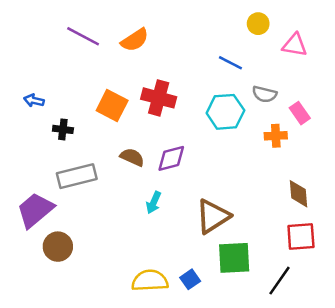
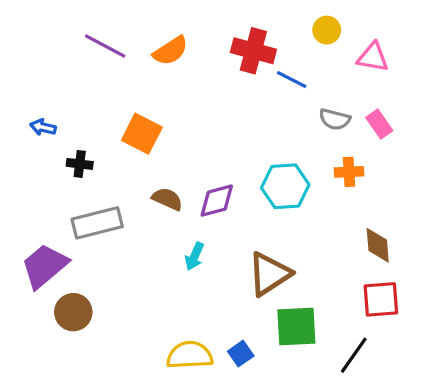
red cross: (159, 98) -> (253, 51), moved
cyan hexagon: (225, 112) -> (285, 186), moved
pink rectangle: (300, 113) -> (379, 124), moved

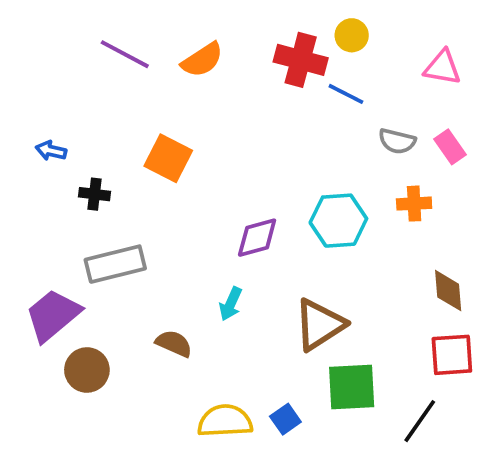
yellow circle: (327, 30) -> (352, 35), moved
brown semicircle: (167, 199) -> (174, 344), moved

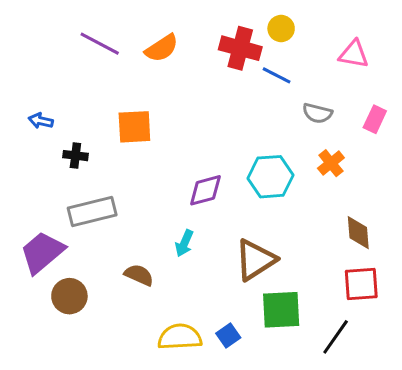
pink rectangle: (450, 147) -> (375, 119), moved, turned 60
orange square: (168, 158) -> (134, 127), turned -30
orange cross: (414, 204) -> (331, 163), turned -36

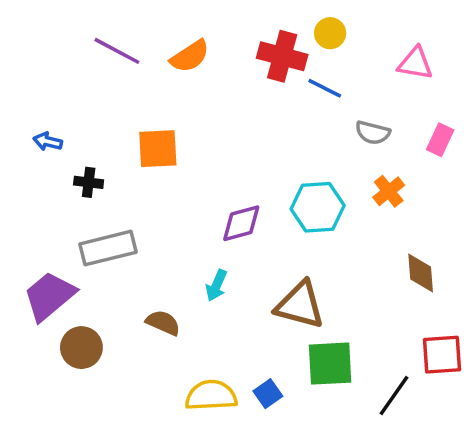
brown triangle: (255, 260) -> (300, 305), turned 48
red square: (361, 284) -> (442, 355), moved

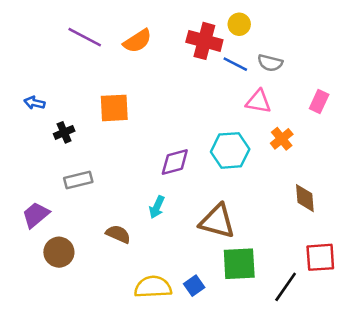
pink triangle: (415, 63) -> (259, 101), moved
gray semicircle: (373, 133) -> (270, 63), moved
black cross: (89, 182) -> (64, 132), turned -30
gray rectangle: (108, 248) -> (78, 180), size x0.7
purple trapezoid: (49, 296) -> (36, 215), size x0.7

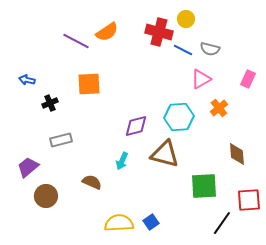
purple line: (85, 37) -> (76, 41), moved
pink triangle: (259, 101) -> (201, 79), turned -40
brown triangle: (217, 221) -> (165, 154), moved
green square: (239, 264) -> (204, 186), moved

